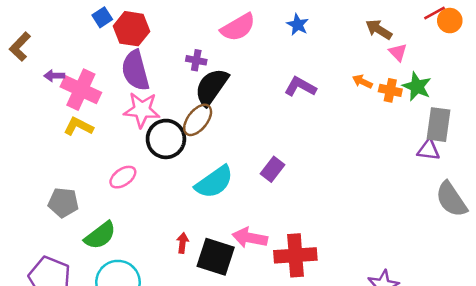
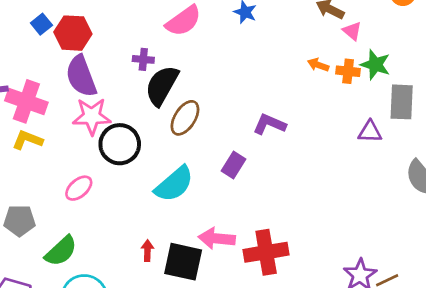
purple L-shape: (300, 87) -> (269, 124), moved
brown ellipse: (198, 120) -> (185, 118), moved
purple triangle: (428, 150) -> (370, 132), moved

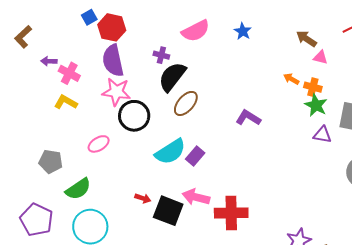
pink triangle: (352, 31) -> (320, 57), turned -35
green star: (375, 65) -> (316, 105), moved
pink cross: (26, 101) -> (69, 73), size x0.7
purple rectangle: (234, 165) -> (195, 156), moved
red arrow: (147, 251) -> (143, 198), turned 98

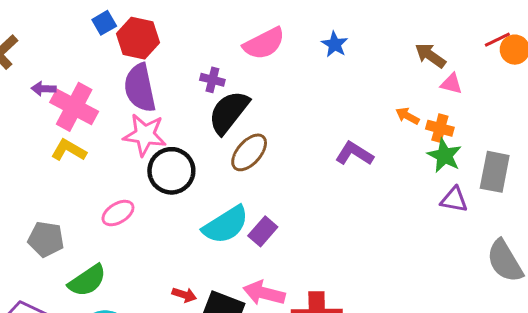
pink cross: (69, 73) -> (74, 107), size x1.4
purple L-shape: (248, 118) -> (354, 154), moved

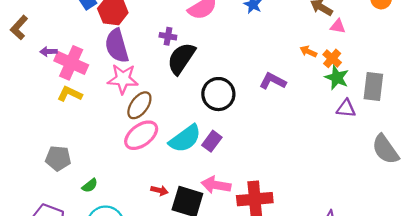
orange cross: (440, 128) -> (332, 58), turned 30
brown ellipse: (249, 152) -> (139, 105), moved
black circle: (171, 171) -> (218, 94), moved
pink ellipse: (118, 213) -> (141, 135), moved, size x1.5
green semicircle: (87, 281) -> (90, 186), size x0.6

